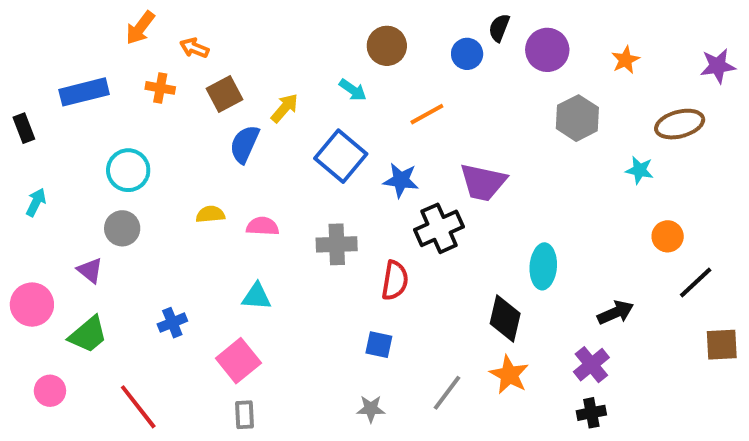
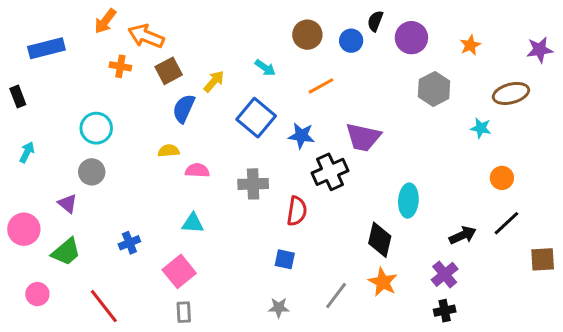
brown circle: (387, 46) -> (307, 35), moved
orange arrow: (194, 48) -> (146, 36), size x1.6
blue rectangle: (84, 92) -> (46, 48), moved
yellow semicircle: (210, 214) -> (169, 151), moved
black line: (696, 282) -> (506, 223), moved

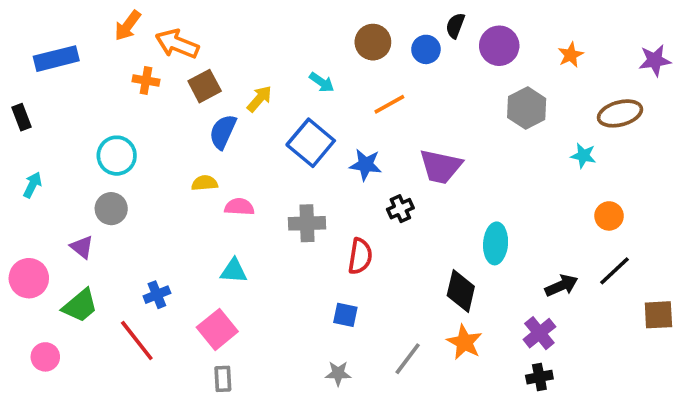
black cross: (330, 172) -> (400, 209), size x0.6
red line: (104, 306) -> (137, 340), moved

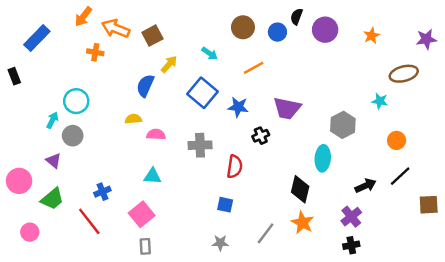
blue rectangle: (56, 59) -> (37, 38), turned -32
brown square: (205, 86) -> (152, 36), moved
gray hexagon: (527, 108) -> (343, 125), moved
cyan arrow: (32, 185) -> (52, 120), moved

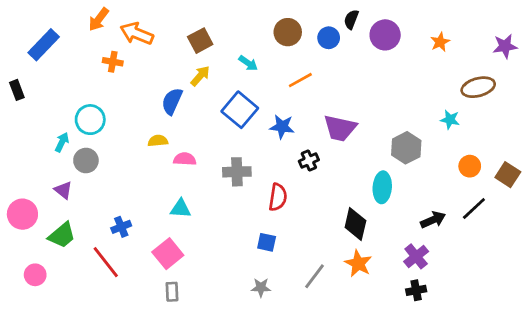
brown square: (152, 36) -> (200, 41), moved
brown square: (429, 205) -> (508, 175), moved, turned 36

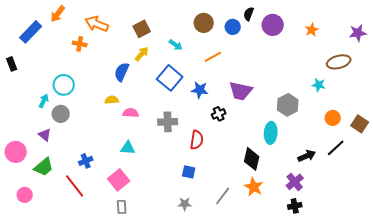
orange arrow: (99, 19) -> (58, 14), moved

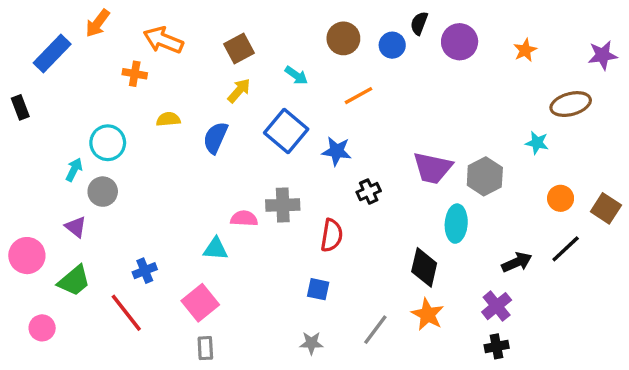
blue semicircle: (122, 72) -> (215, 138), moved
purple trapezoid: (241, 91) -> (433, 168), moved
yellow semicircle: (112, 100) -> (168, 119), moved
pink semicircle: (131, 113) -> (244, 218), moved

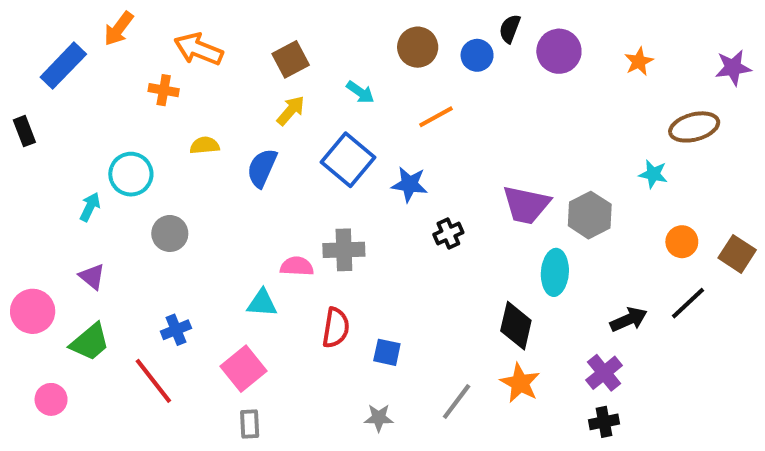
gray circle: (103, 192) -> (170, 233), moved
red semicircle: (332, 235) -> (336, 328), moved

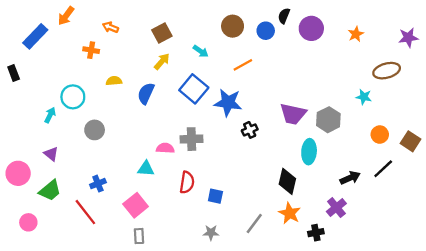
orange arrow: (198, 49) -> (111, 27), size x0.6
blue star: (409, 184) -> (228, 103), size x1.4
black cross: (604, 422) -> (316, 233), moved

